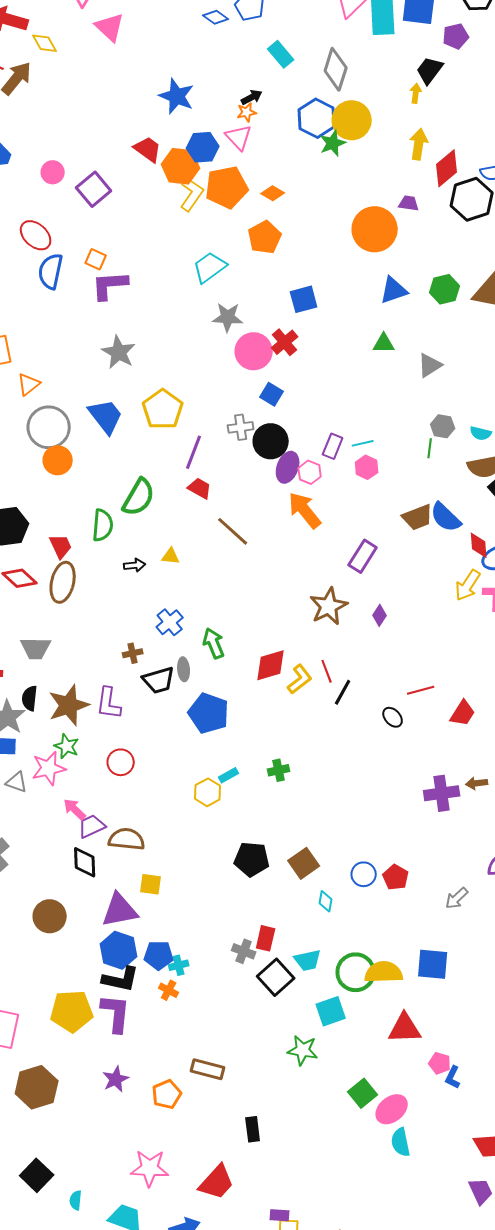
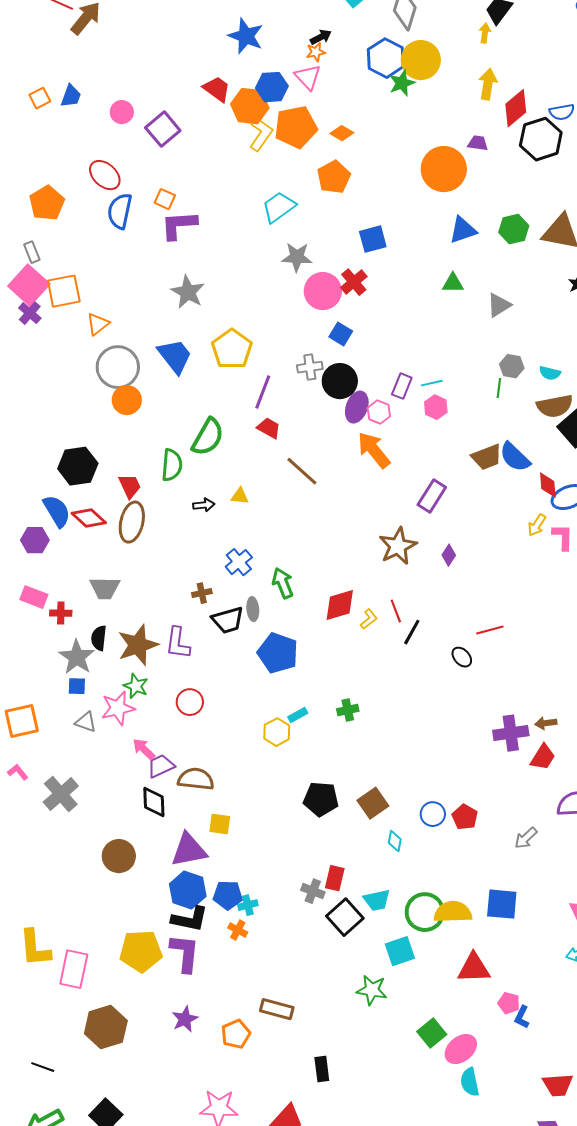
yellow arrow: (468, 585) -> (537, 525), size x0.7
yellow L-shape: (300, 679) -> (369, 619), size x0.7
red trapezoid: (463, 713) -> (543, 757), moved

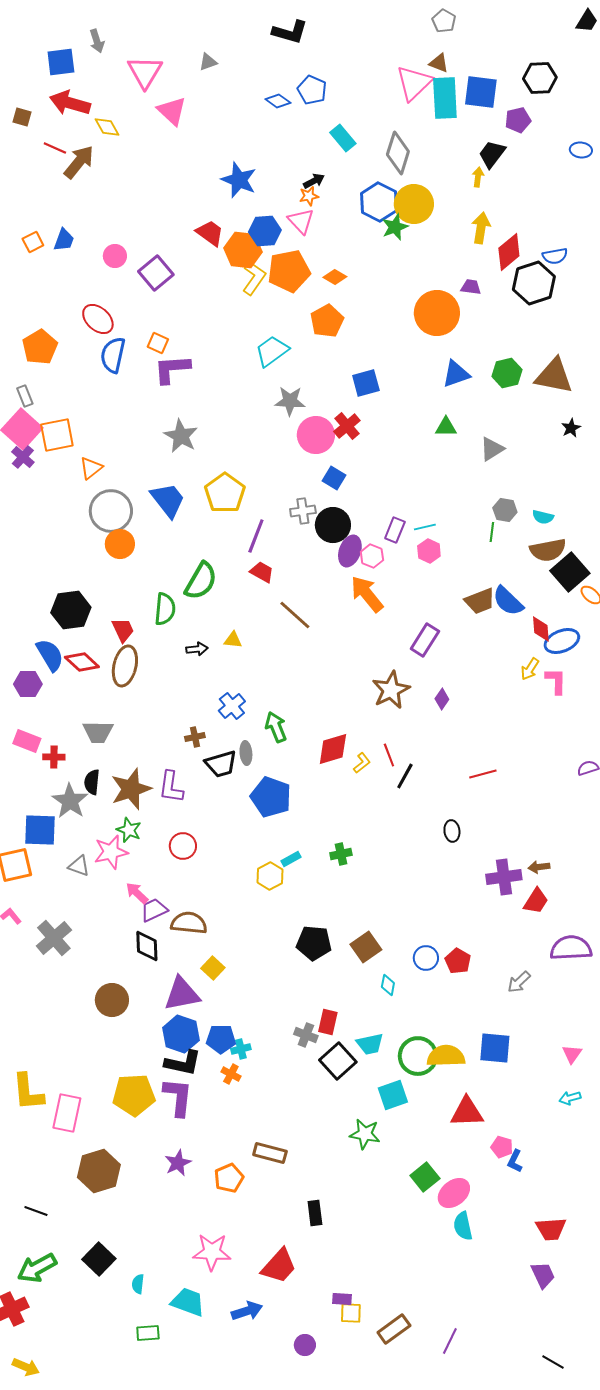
black ellipse: (462, 657) -> (452, 831), moved, turned 35
blue square: (77, 686) -> (40, 830), moved, size x1.8
yellow square: (220, 824) -> (213, 968), turned 35

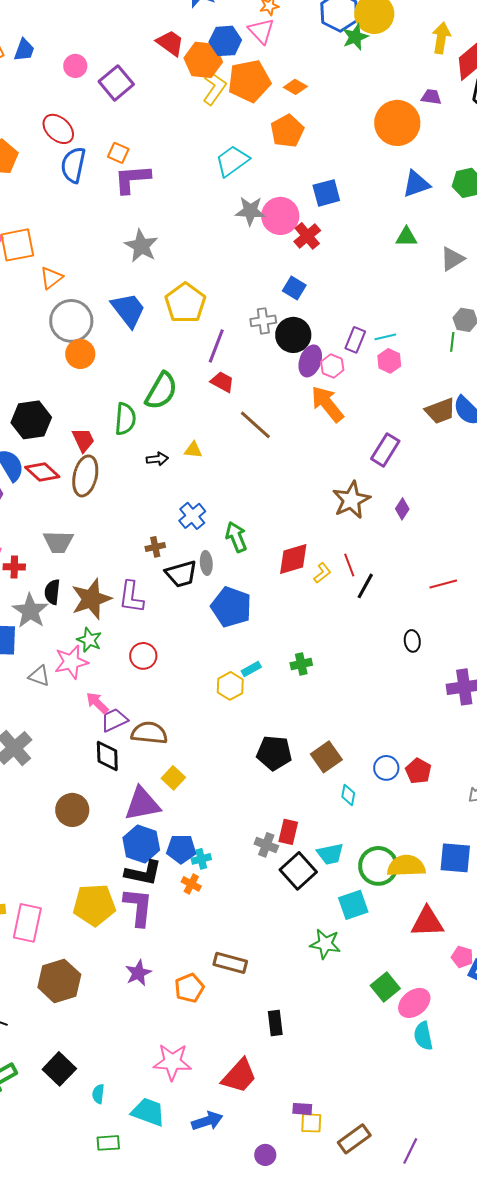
pink circle: (316, 435) -> (280, 216), moved

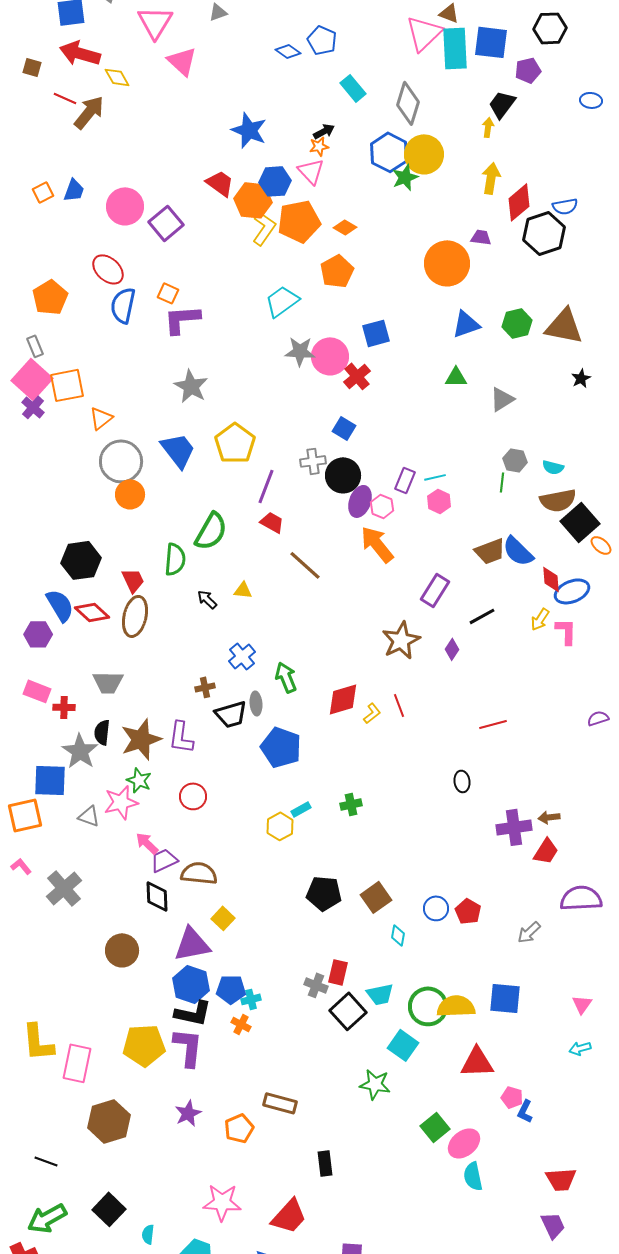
pink circle: (75, 66) -> (125, 206), size x1.6
black arrow: (157, 459) -> (207, 599), turned -130
black line: (365, 586) -> (482, 616), moved, turned 32
cyan square: (353, 905) -> (403, 1045), turned -36

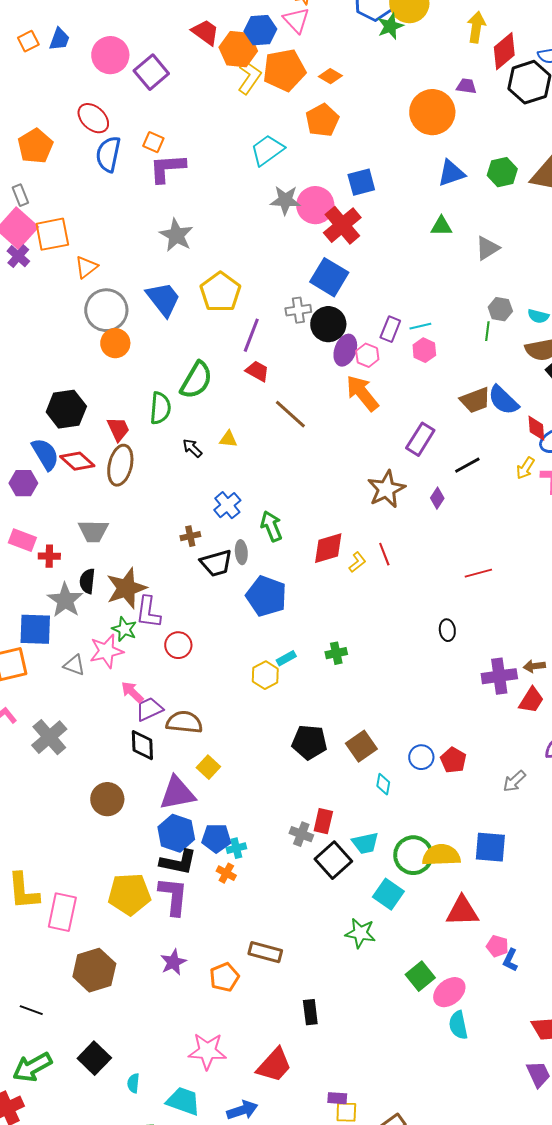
red cross: (357, 376) -> (342, 225), size x1.4
blue square: (344, 428) -> (329, 277), size x1.6
purple L-shape: (181, 737) -> (148, 612), moved

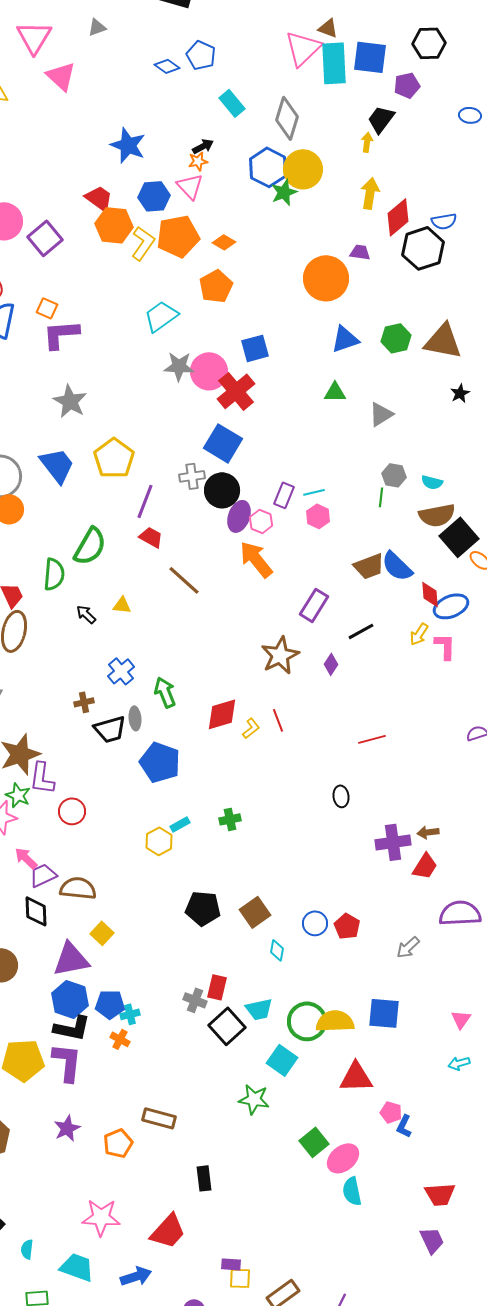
orange hexagon: (238, 49) -> (114, 225), moved

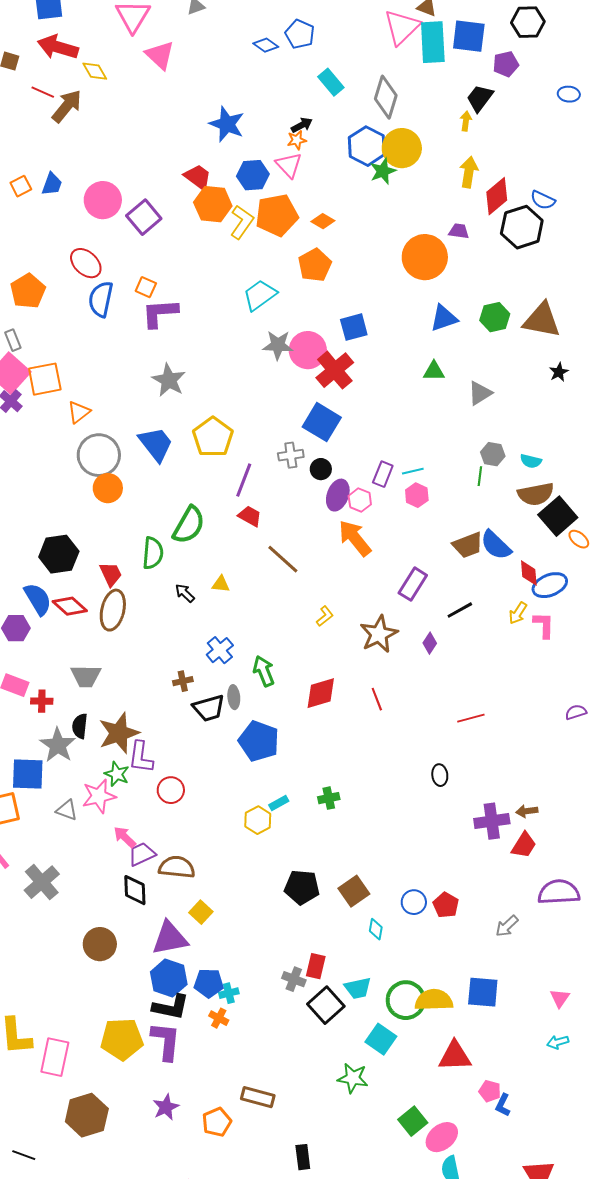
blue semicircle: (444, 221) -> (543, 200), turned 35
black circle: (222, 490) -> (321, 469), size x0.6
yellow L-shape: (251, 728) -> (325, 616), moved

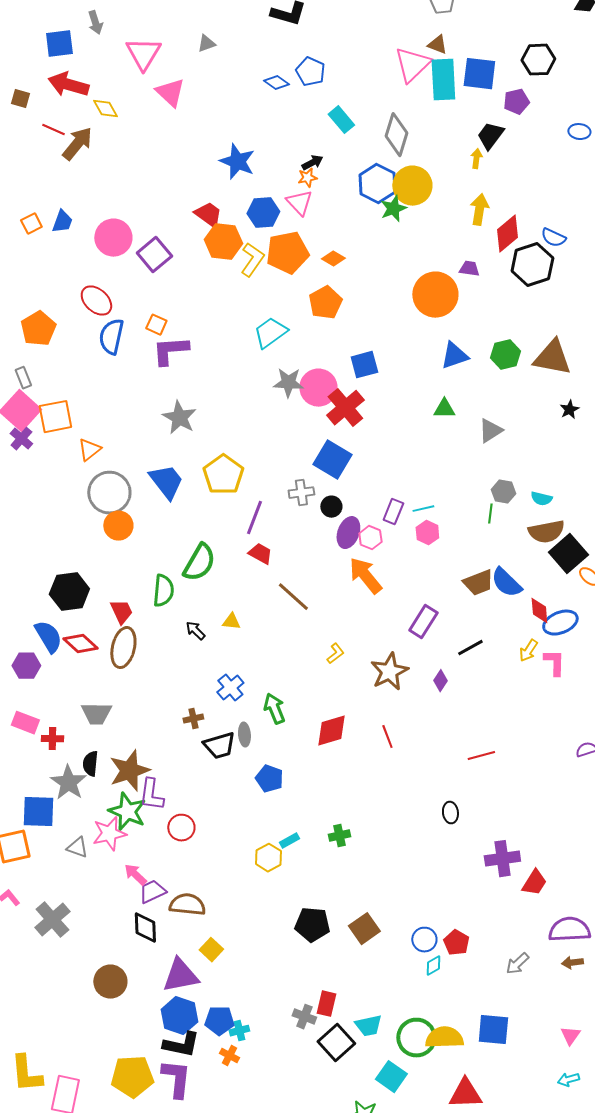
blue pentagon: (259, 741) -> (269, 779), size x0.7
green star: (117, 774) -> (127, 812), size x1.5
brown arrow: (527, 811) -> (572, 963), moved
cyan diamond: (376, 929) -> (433, 966), moved, turned 50

